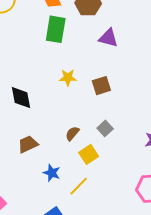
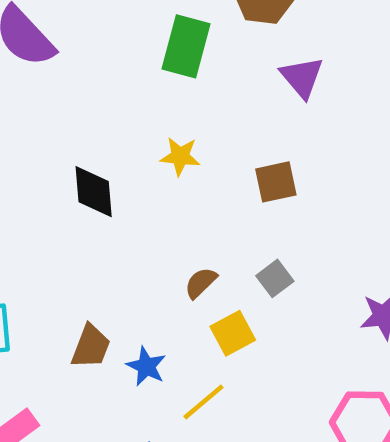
purple triangle: (108, 38) -> (302, 77), turned 30
yellow star: (68, 78) -> (180, 156), moved
brown trapezoid: (28, 144) -> (91, 347), moved, turned 130

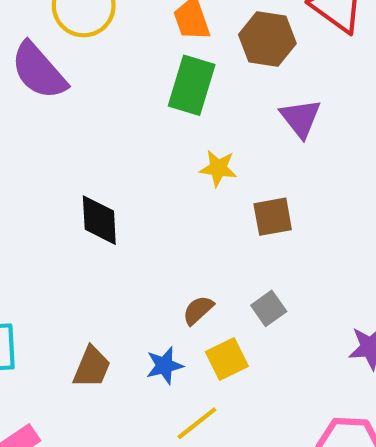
yellow star: (180, 156) -> (218, 168), moved
blue star: (146, 366) -> (164, 366), moved, turned 30

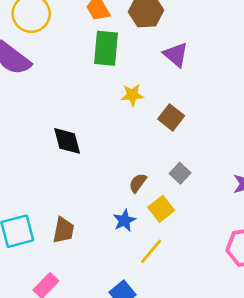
brown square: (273, 217) -> (171, 117), turned -30
brown trapezoid: (92, 367) -> (63, 230), moved

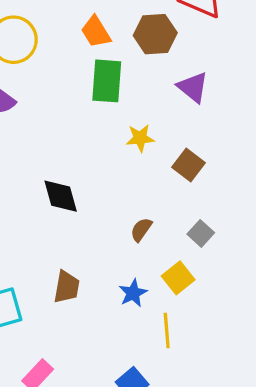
brown semicircle: (138, 183) -> (141, 230), moved
brown trapezoid: (63, 230) -> (67, 287), moved
yellow line: (151, 251) -> (167, 330), turned -44

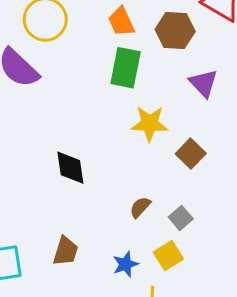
yellow star: (140, 138) -> (150, 124), size x1.4
gray square: (201, 233) -> (181, 218), moved

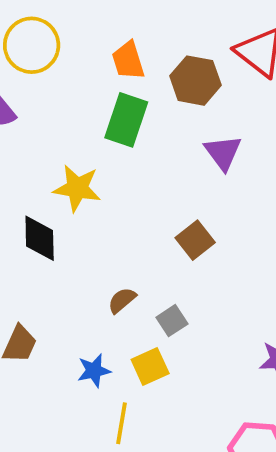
yellow star: (150, 124) -> (77, 188), moved

